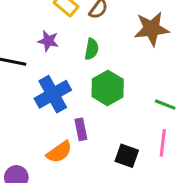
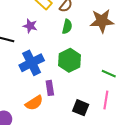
green semicircle: (92, 49) -> (67, 27), moved

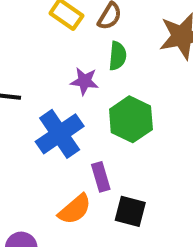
purple star: (30, 26) -> (84, 81), moved
black square: (81, 108) -> (130, 211), moved

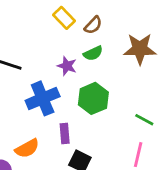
green semicircle: (118, 56) -> (93, 53), turned 48
orange semicircle: (75, 209) -> (27, 148), moved

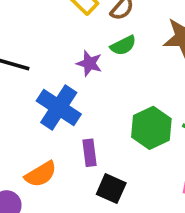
blue cross: (43, 98) -> (59, 107), turned -32
green hexagon: (93, 98) -> (151, 128), moved

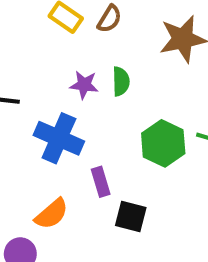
green semicircle: (123, 45) -> (121, 81), moved, turned -55

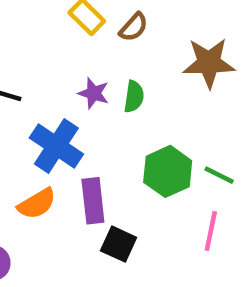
purple rectangle: (101, 182) -> (93, 201), size x1.4
orange semicircle: (52, 214) -> (37, 204), moved

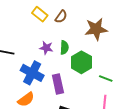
green hexagon: (168, 171) -> (81, 62), moved
purple rectangle: (93, 201) -> (58, 84), moved

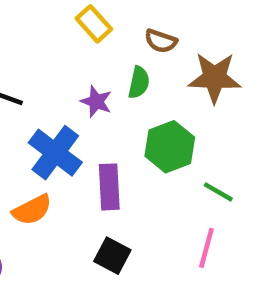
brown semicircle: (61, 17) -> (161, 41), moved, turned 64
green semicircle: (64, 47) -> (139, 82), moved

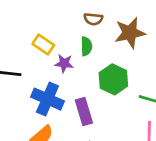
yellow rectangle: (94, 24) -> (43, 44), moved

